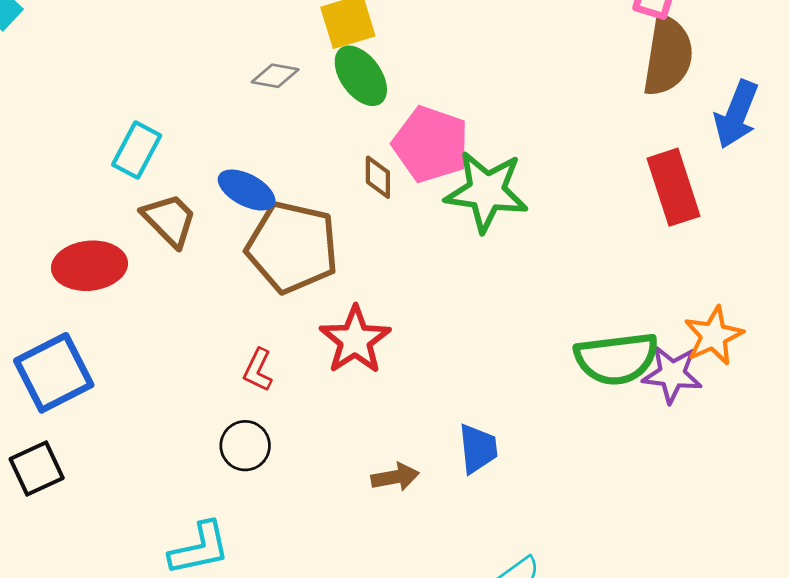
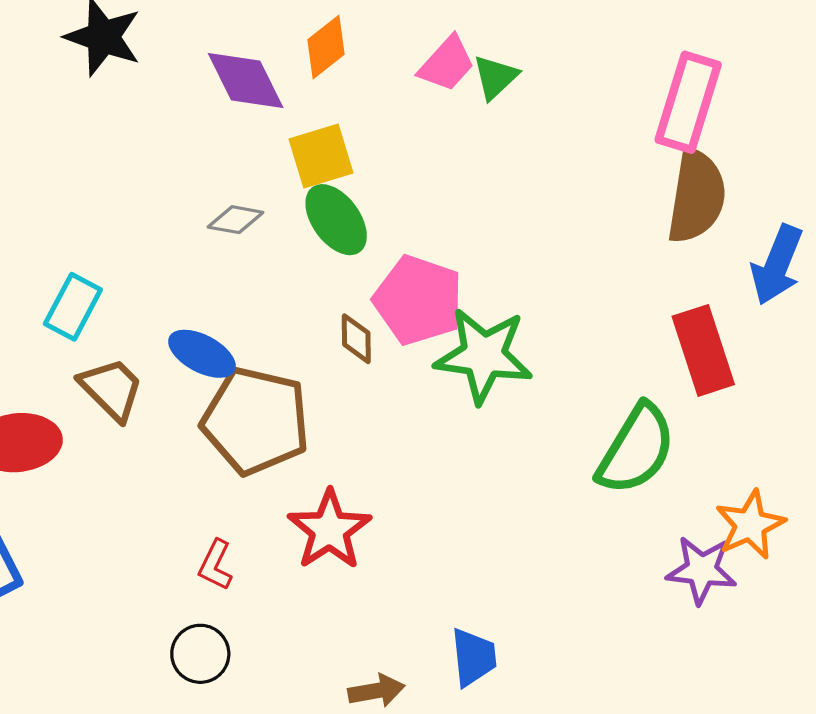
green semicircle: (616, 359) -> (636, 449), moved, turned -52

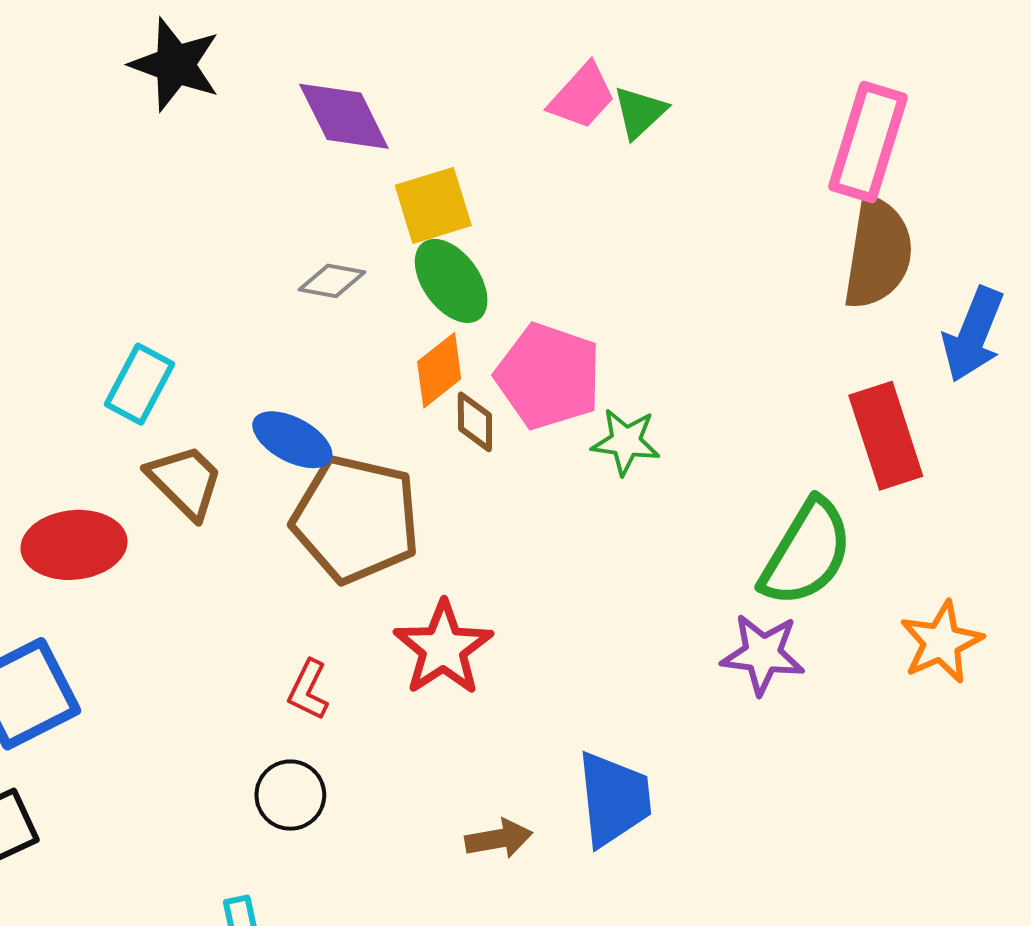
orange diamond: (326, 47) -> (439, 370), moved
green star: (484, 355) -> (626, 442), size x0.6
purple star: (702, 570) -> (763, 654), moved
blue trapezoid: (474, 657) -> (614, 799), size x1.4

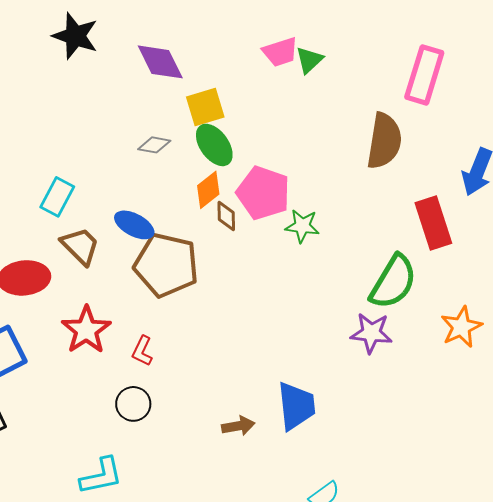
pink trapezoid: (582, 96) -> (280, 52), turned 30
brown semicircle: (878, 253) -> (384, 141), moved
red star: (443, 648) -> (86, 330), moved

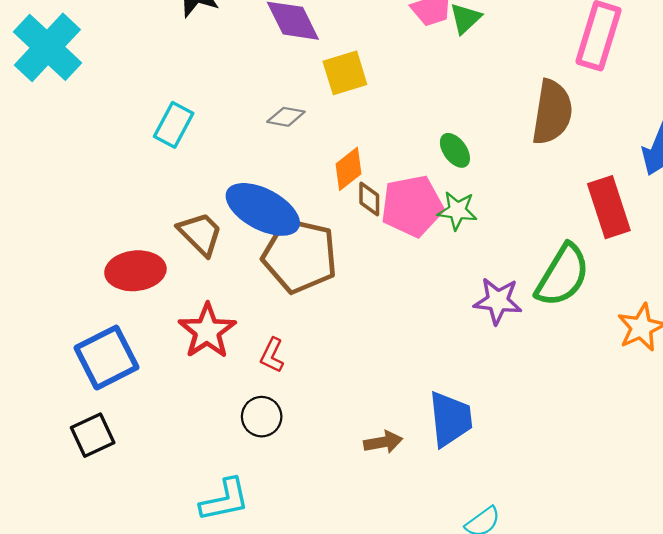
green ellipse: (214, 145) -> (455, 150), moved, size x0.7
pink pentagon: (263, 193) -> (412, 206), moved, turned -30
cyan rectangle: (57, 197) -> (174, 125), moved
blue ellipse: (134, 225) -> (263, 209), size x1.6
purple star: (371, 333) -> (498, 301), moved

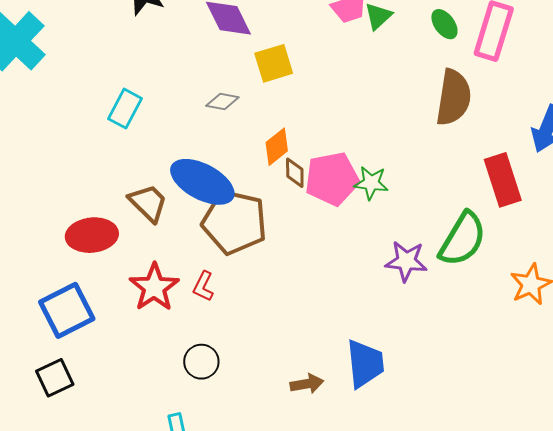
green ellipse: (455, 150) -> (444, 24), moved
red L-shape: (272, 355) -> (203, 286), moved

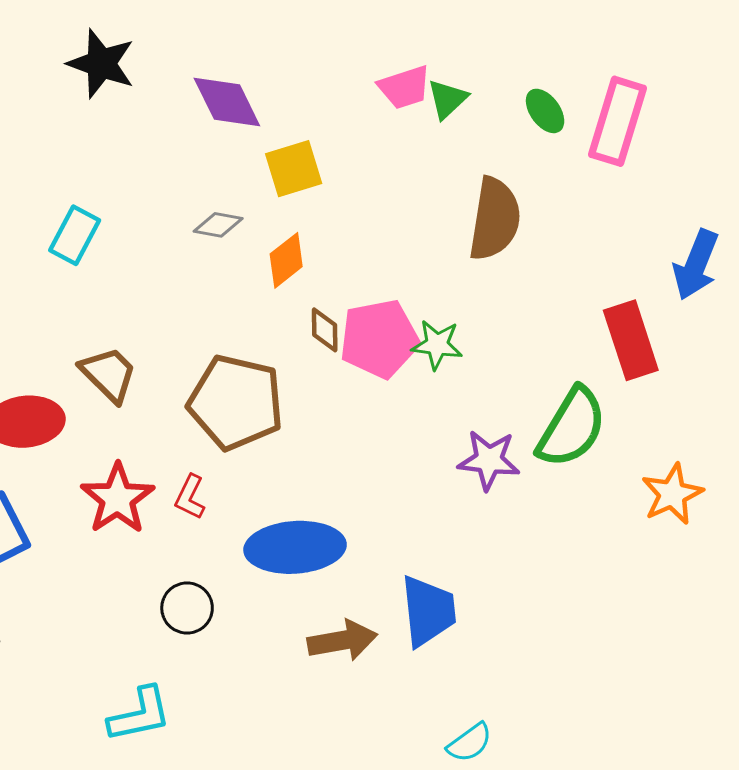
brown semicircle: (454, 97) -> (495, 219), moved
orange diamond: (277, 147) -> (286, 260), moved
blue ellipse: (202, 182) -> (295, 547), moved, turned -32
brown arrow: (307, 384) -> (342, 641), size x1.4

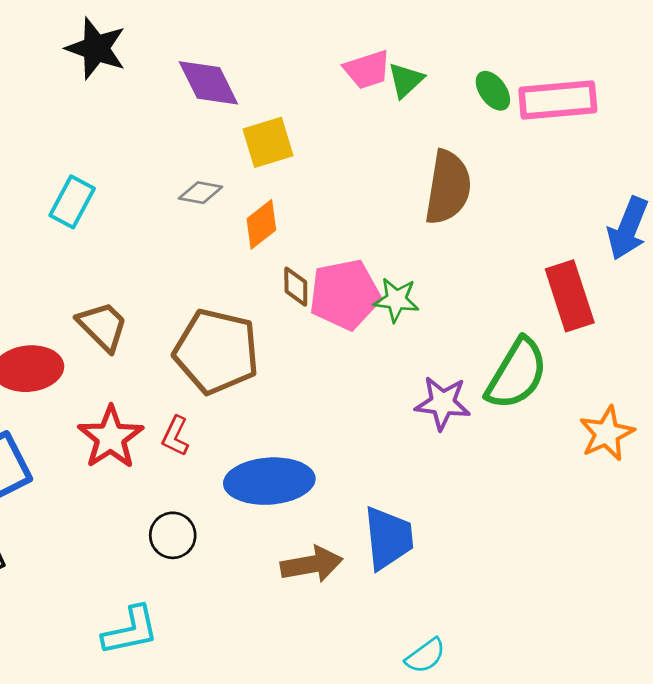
pink rectangle: (618, 121) -> (558, 100), turned 68

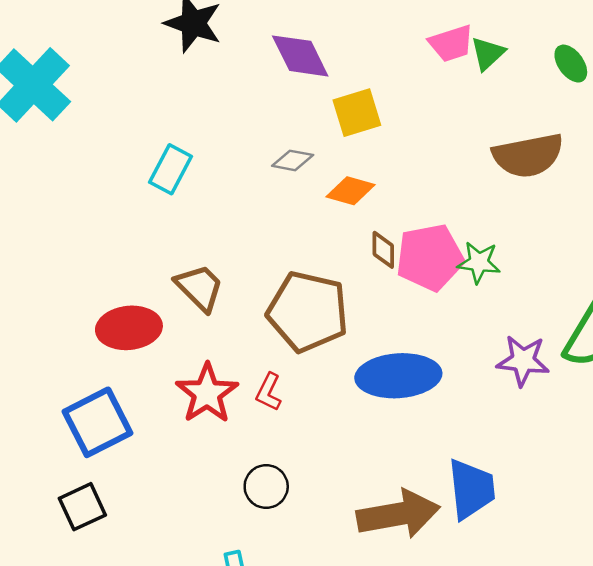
brown semicircle: (448, 187) -> (528, 155), turned 70
orange diamond: (261, 224) -> (351, 191), turned 54
blue ellipse: (269, 481) -> (398, 376), moved
brown arrow: (312, 564) -> (398, 514), size x1.4

